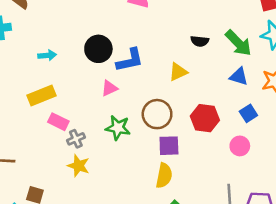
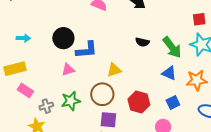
yellow triangle: (178, 72) -> (114, 70), moved
green star: (118, 128) -> (71, 101), turned -30
gray cross: (76, 139) -> (46, 106), moved

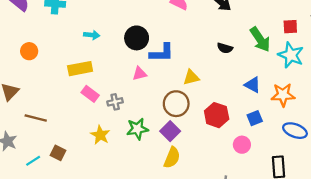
green arrow: (172, 47) -> (260, 39), moved
green star: (71, 101) -> (137, 129), moved
gray cross: (46, 106) -> (115, 102), moved
purple square: (108, 120) -> (170, 131), moved, turned 36

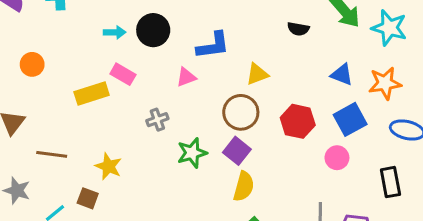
black circle: (137, 38) -> (153, 30), moved
yellow rectangle: (80, 69) -> (92, 94), moved
pink rectangle: (90, 94) -> (123, 74), moved
blue square: (255, 118) -> (350, 119), size x1.5
yellow star: (100, 135) -> (108, 166), moved

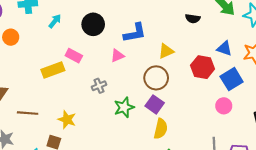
cyan arrow: (115, 32) -> (55, 21), moved, turned -48
orange circle: (32, 64) -> (11, 37), moved
red hexagon: (298, 121) -> (203, 67), moved

